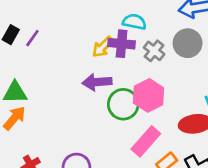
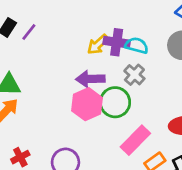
cyan semicircle: (134, 22) -> (137, 45), moved
gray cross: (154, 51) -> (134, 75), moved
pink hexagon: (149, 95) -> (87, 104), moved

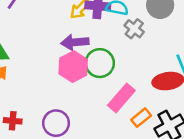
gray cross: (134, 75) -> (134, 29), moved
red cross: (20, 157) -> (13, 121), turned 36

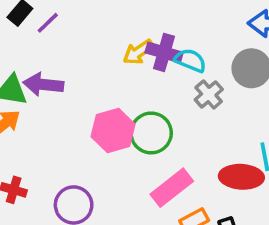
purple arrow: (75, 42) -> (43, 85), moved

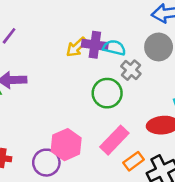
pink hexagon: (113, 131) -> (66, 145), moved
green circle: (151, 133) -> (107, 93), moved

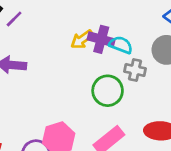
gray cross: (131, 70) -> (135, 70), turned -36

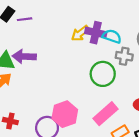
purple line: (14, 19) -> (25, 19), turned 40

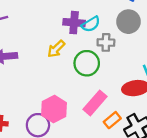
yellow arrow: (80, 33) -> (56, 49), moved
cyan semicircle: (112, 36) -> (91, 24), turned 138

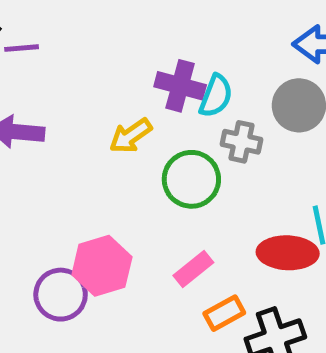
cyan semicircle: (91, 24) -> (216, 96), turned -48
pink rectangle: (95, 103) -> (193, 269), size x0.7

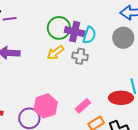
gray cross: (242, 142) -> (80, 56), moved
green circle: (191, 179) -> (59, 28), moved

